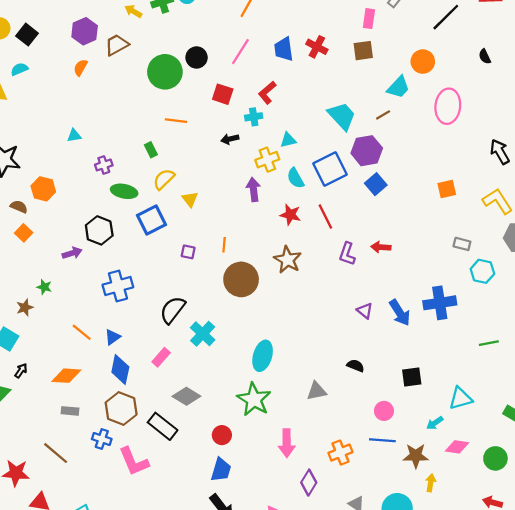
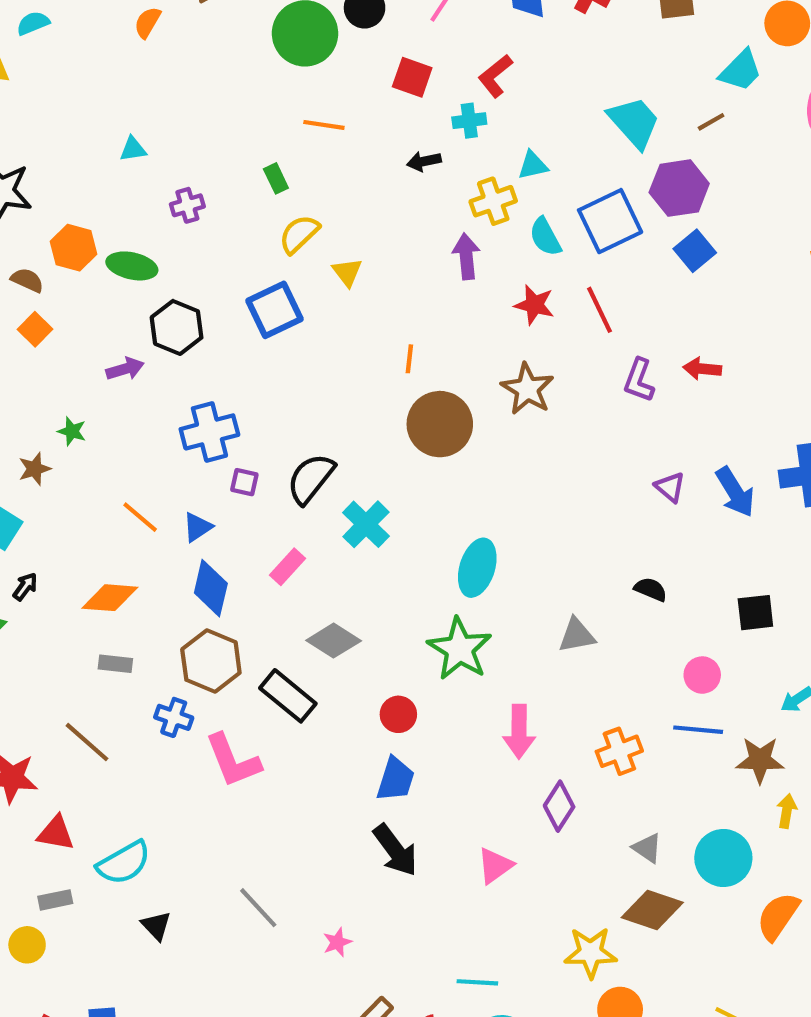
green ellipse: (124, 191) -> (132, 266), moved
purple square: (188, 252) -> (244, 482), moved

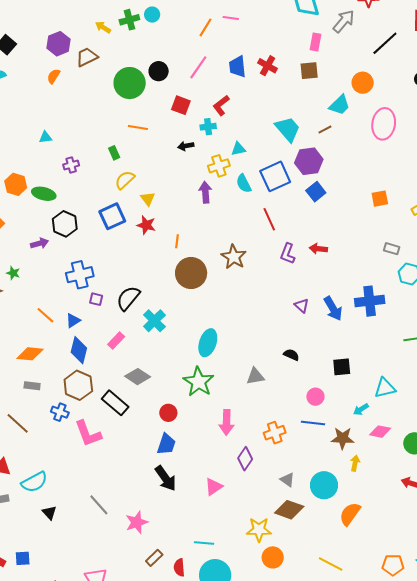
red star: (534, 305) -> (146, 225), moved
pink star: (337, 942) -> (137, 522), size x1.6

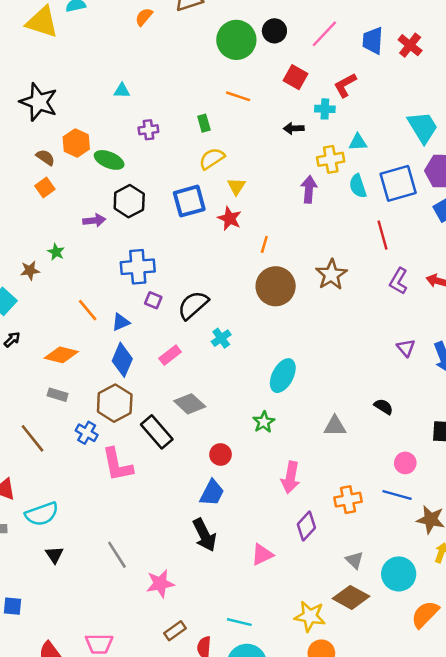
cyan cross: (154, 321) -> (221, 338), size x0.7
green star: (199, 382) -> (264, 422), size x0.6

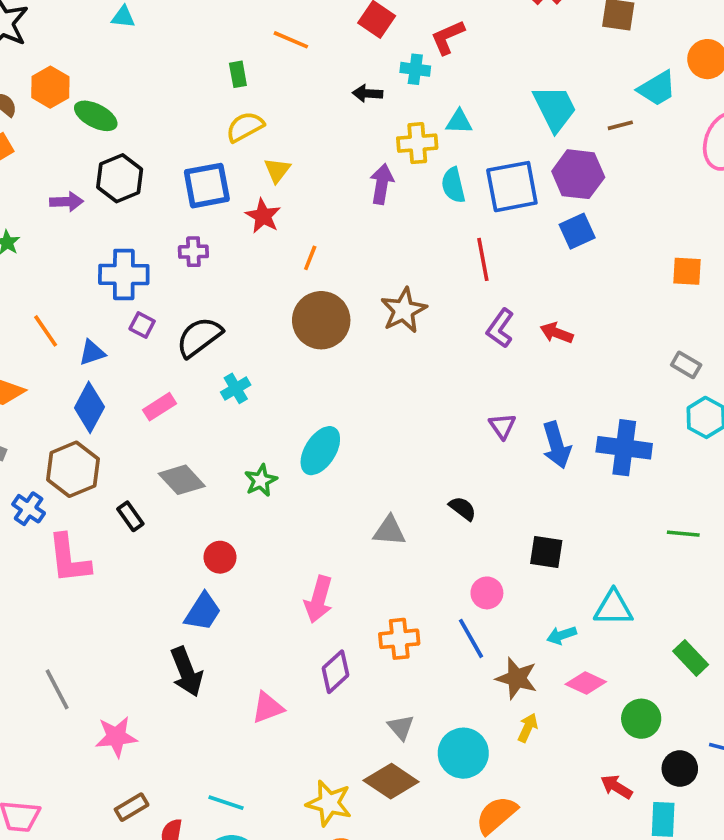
purple cross: (148, 130) -> (193, 252), moved
green star: (264, 422) -> (261, 480), moved
black rectangle: (157, 432) -> (130, 516), size x0.6
blue line: (397, 495) -> (471, 638), turned 40

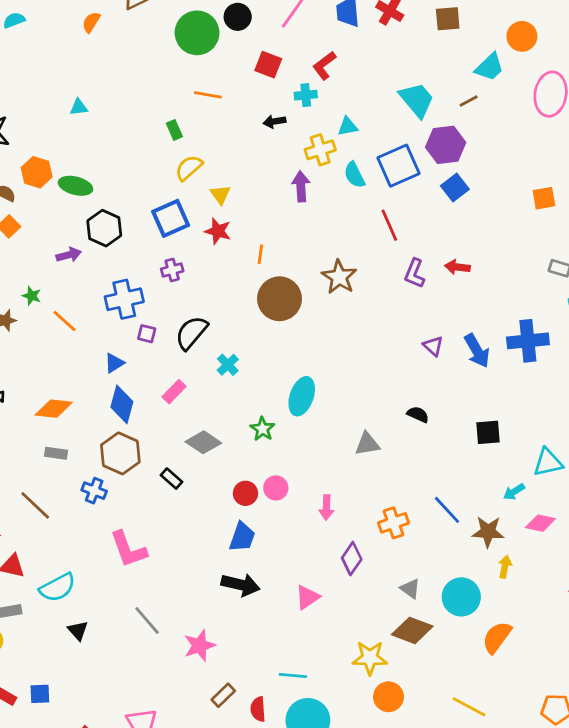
orange line: (46, 331) -> (65, 321), moved
pink L-shape: (69, 559) -> (128, 549), moved
pink circle: (487, 593) -> (276, 488), moved
pink arrow: (319, 599) -> (326, 507), size x0.7
black arrow: (187, 672) -> (241, 585), turned -42

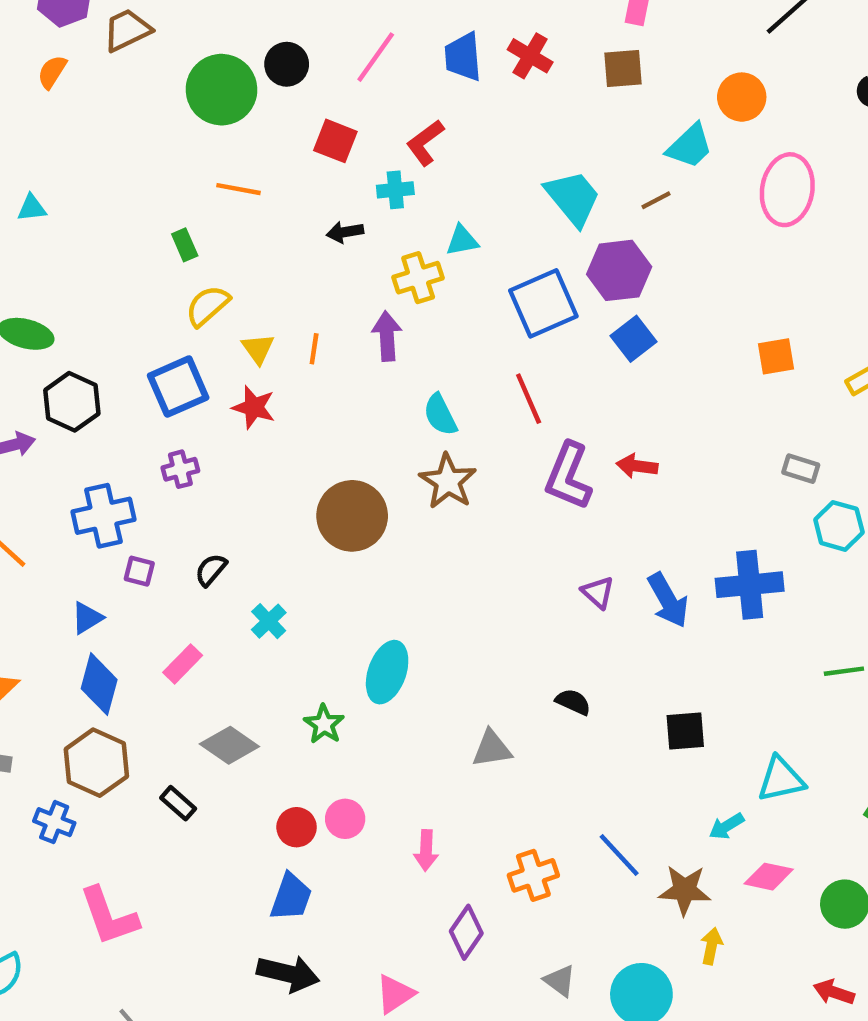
cyan semicircle: (354, 175) -> (440, 415), moved
orange line: (260, 254) -> (314, 349), moved
purple L-shape: (415, 273) -> (568, 476), size x1.4
black semicircle: (191, 333) -> (211, 570), size x0.6

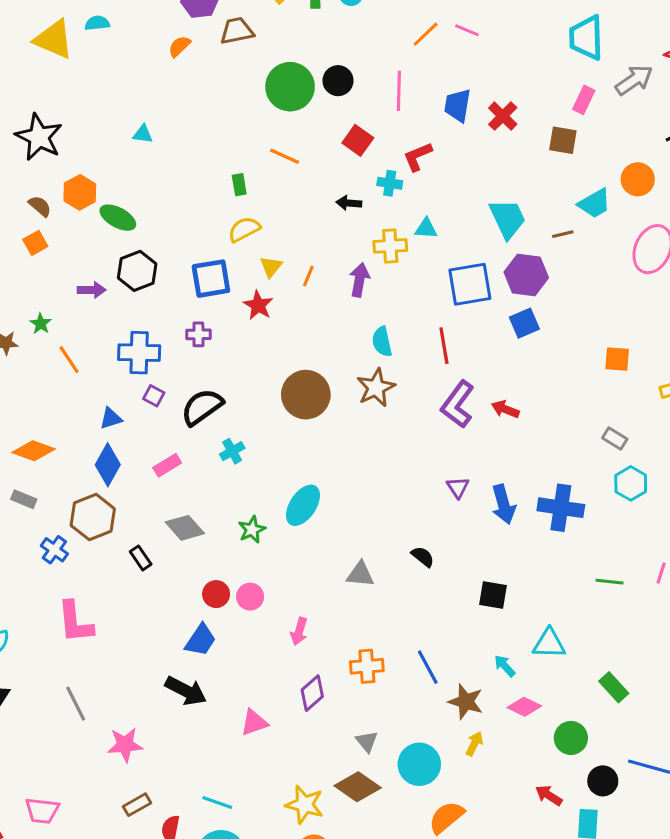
pink line: (376, 57) -> (399, 91), turned -48
black semicircle: (211, 570) -> (202, 407), size x1.8
cyan arrow: (726, 826) -> (505, 666), turned 65

